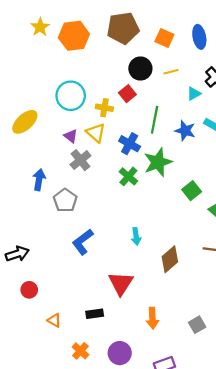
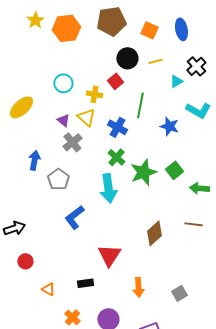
cyan circle: (71, 96) -> (63, 83), size x0.7
blue star: (185, 131) -> (169, 126), moved
green star: (158, 162) -> (143, 172), moved
cyan arrow: (136, 236) -> (108, 188), moved, size x1.8

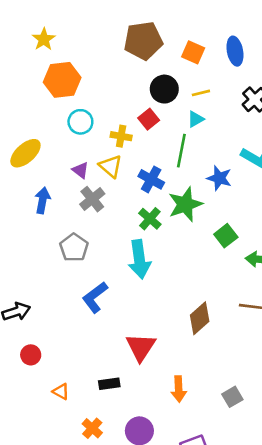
orange hexagon: (66, 28) -> (62, 80), moved
cyan triangle: (176, 81) -> (196, 119), moved
blue arrow: (34, 160) -> (42, 200), moved
green star: (143, 172) -> (185, 204), moved

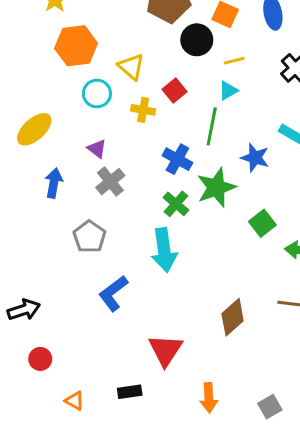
black circle: (164, 89) -> (197, 40), moved
yellow triangle: (111, 166) -> (131, 67), moved

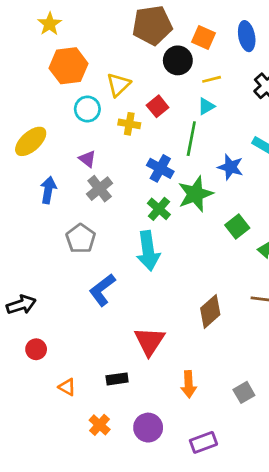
yellow triangle: (131, 67) -> (118, 85), turned 35

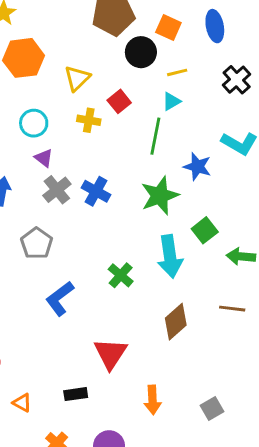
cyan circle: (87, 109) -> (34, 123), moved
blue cross: (160, 168) -> (96, 191), moved
green cross: (159, 209) -> (121, 275), moved
cyan arrow: (148, 251) -> (170, 256), moved

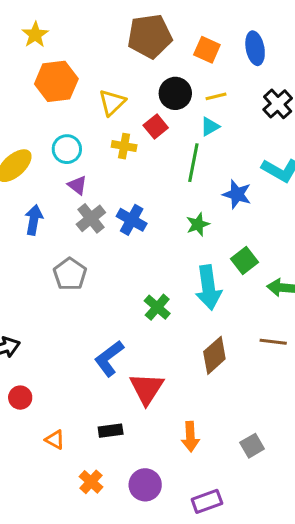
black circle: (141, 52) -> (175, 93), moved
green star: (160, 196) -> (198, 224), size x0.6
blue L-shape: (60, 298) -> (109, 358), moved

